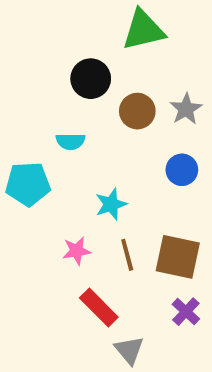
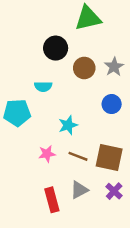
brown line: (127, 255) -> (78, 156), turned -54
red rectangle: (99, 308) -> (52, 200), moved, turned 30
gray triangle: (129, 350) -> (79, 190), moved, turned 42

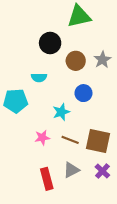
blue circle: (112, 104) -> (83, 93), moved

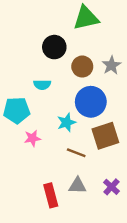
blue circle: (83, 93) -> (91, 102), size x1.6
pink star: (42, 138) -> (32, 138), moved
brown square: (98, 141) -> (105, 136), moved, turned -30
gray triangle: (71, 170) -> (77, 186), turned 30

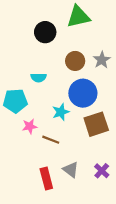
black circle: (54, 47) -> (45, 32), moved
brown line: (76, 153) -> (51, 140), moved
gray triangle: (77, 186) -> (71, 170), turned 35

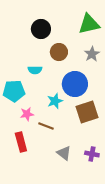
green triangle: (78, 17) -> (89, 24), moved
brown circle: (75, 61) -> (59, 52), moved
purple cross: (102, 171) -> (92, 154), turned -32
red rectangle: (46, 179) -> (21, 142), moved

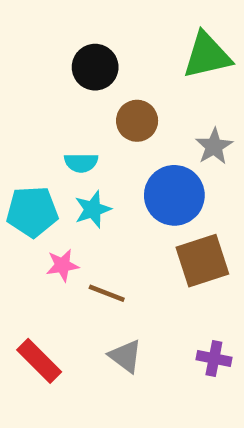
gray star: (92, 54) -> (214, 146), moved
cyan star: (55, 101) -> (93, 209), moved
red rectangle: (21, 142) -> (39, 361), moved, turned -30
gray triangle: (64, 153) -> (125, 356), moved

